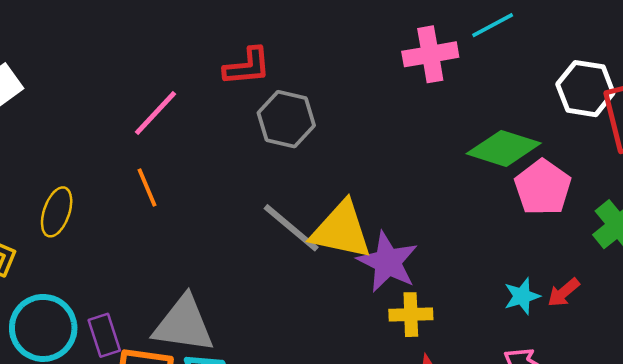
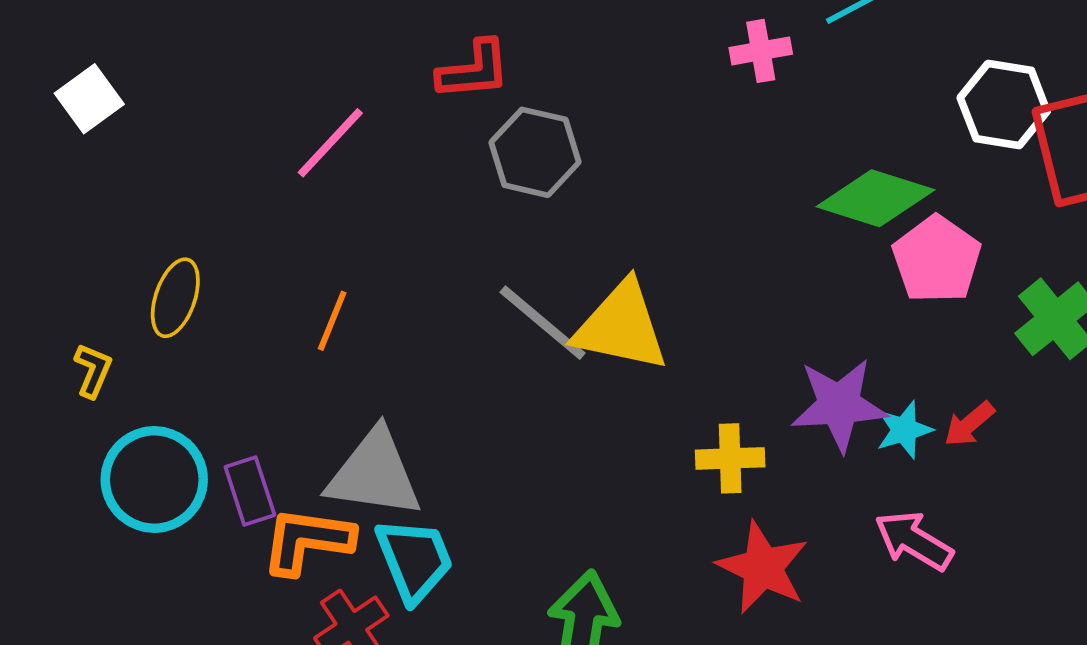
pink cross: (430, 54) -> (761, 51), size x0.7
orange line: (147, 187) -> (332, 321), moved, turned 45
purple star: (388, 262) -> (839, 405), moved, turned -30

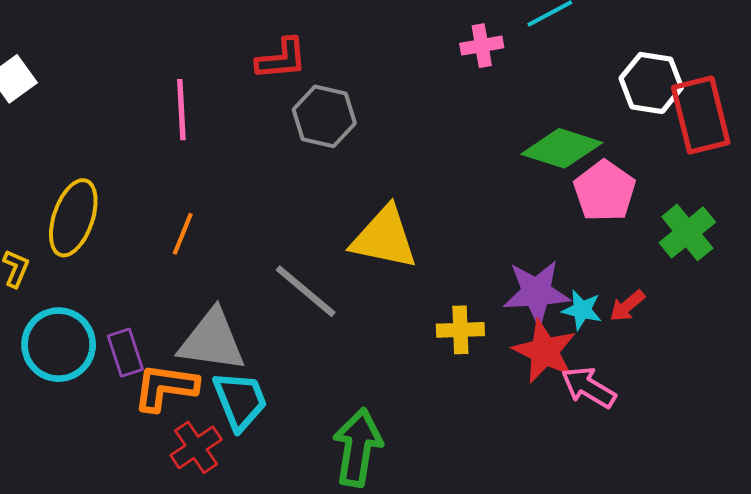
pink line: (330, 143) -> (181, 110), turned -46
yellow ellipse: (175, 298) -> (73, 218), size x1.4
gray line: (543, 323) -> (306, 291), moved
cyan star: (904, 430) -> (582, 310), turned 30
red star: (763, 568) -> (544, 351), moved

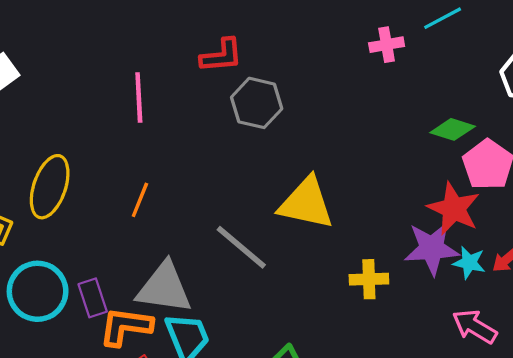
green diamond: (562, 148) -> (453, 129), size x0.7
red star: (544, 351) -> (454, 209), moved

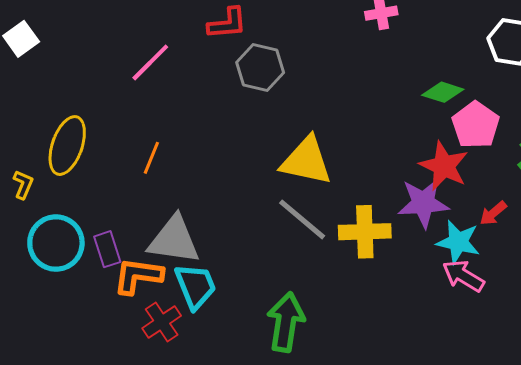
pink line: (139, 97) -> (150, 62), turned 48
gray line: (241, 247) -> (302, 219), moved
cyan star: (469, 263) -> (458, 242), moved, size x1.4
yellow cross: (369, 279) -> (365, 232), size x1.4

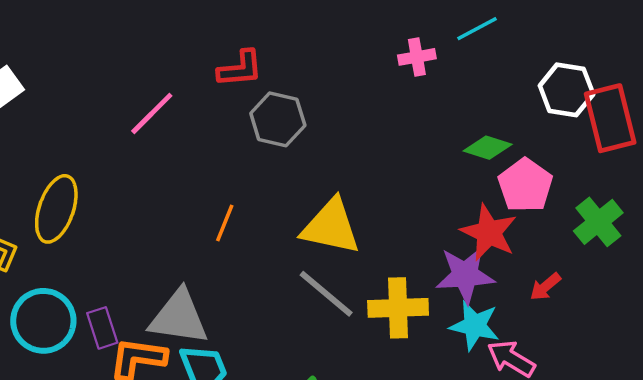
orange line: (151, 158) -> (225, 223), moved
cyan star: (458, 242) -> (475, 326), moved

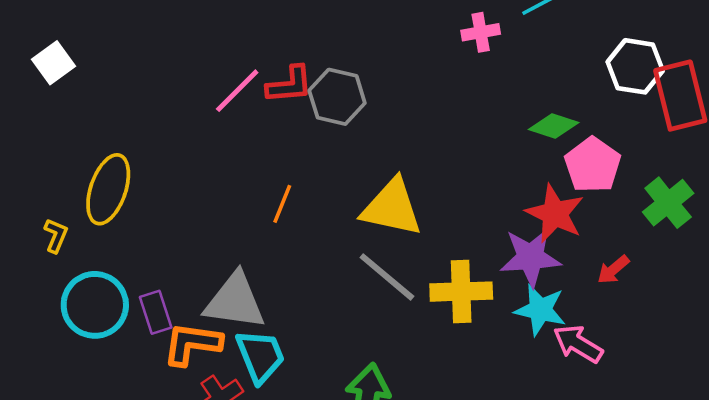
red L-shape: (240, 69) -> (290, 85), moved
pink line: (152, 113) -> (237, 91), moved

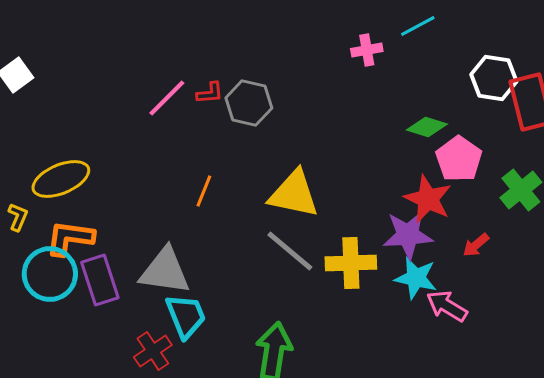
red L-shape: (290, 85) -> (210, 93), size x0.7
yellow ellipse: (108, 189) -> (61, 179), turned 48
purple rectangle: (156, 312) -> (100, 280), size x1.4
orange L-shape: (192, 344) -> (70, 238), moved

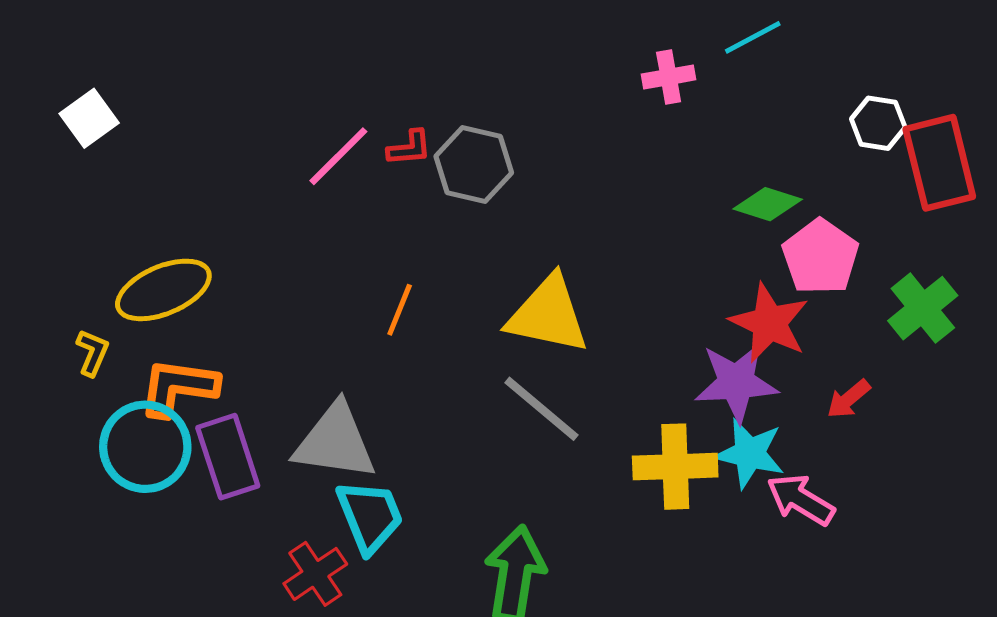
white hexagon: (494, 78) -> (878, 123), size x0.7
yellow cross: (351, 263) -> (675, 467), moved

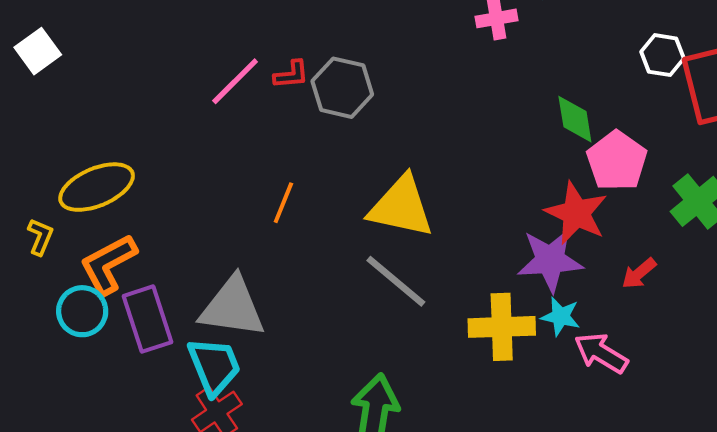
green diamond: (768, 204) -> (575, 119), turned 63
orange L-shape: (178, 387) -> (108, 264), turned -36
cyan circle: (145, 447) -> (82, 311), size x0.7
cyan star: (749, 453) -> (561, 316), size x0.7
cyan trapezoid: (370, 516) -> (214, 366), moved

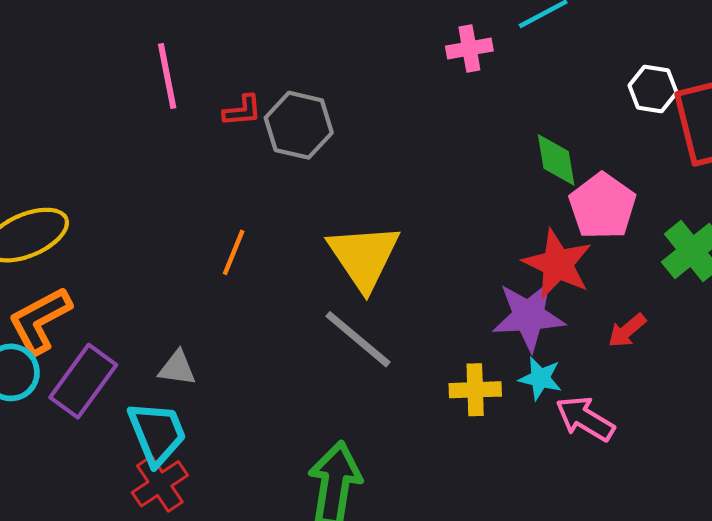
pink line: (235, 81) -> (167, 76), moved, turned -56
yellow triangle: (401, 207) -> (364, 257), turned 44
gray triangle: (232, 307) -> (177, 368), size x0.5
purple rectangle: (148, 319) -> (83, 381), turned 54
yellow cross: (502, 327) -> (475, 390), size x0.7

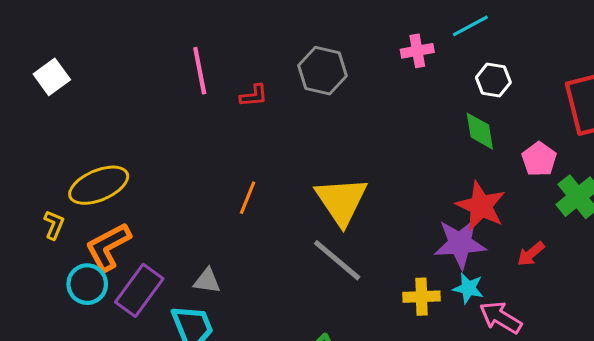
white hexagon: (653, 89) -> (493, 80), moved
gray hexagon: (299, 125) -> (323, 71), moved
pink pentagon: (602, 206) -> (539, 159), moved, size x0.7

